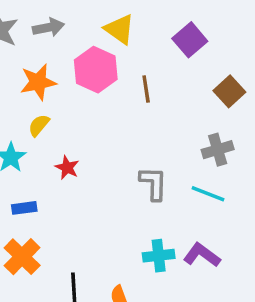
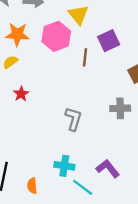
purple square: (190, 40) -> (109, 41), moved
cyan line: (208, 194) -> (83, 187), moved
purple L-shape: (202, 255) -> (108, 169), moved

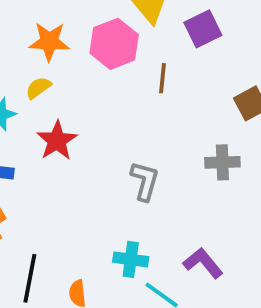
purple square: (109, 41) -> (203, 29), moved
red star: (21, 94) -> (57, 141), size x1.5

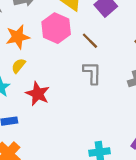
brown line: (163, 78) -> (90, 41), turned -36
gray L-shape: (145, 181) -> (92, 73), moved

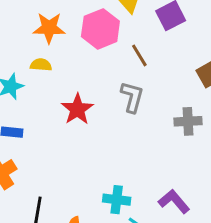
yellow semicircle: (18, 66) -> (41, 65), turned 42
red star: (38, 94) -> (77, 109), moved

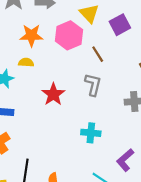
cyan cross: (117, 200) -> (91, 133), moved
purple L-shape: (174, 201) -> (125, 160), turned -90

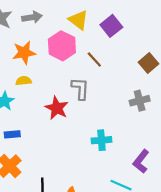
gray L-shape: (93, 85) -> (80, 89), moved

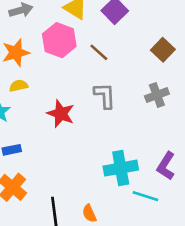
gray L-shape: (80, 89) -> (105, 96), moved
cyan cross: (101, 140) -> (121, 168), moved, size x1.4

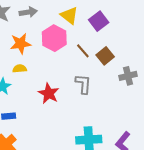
brown square: (163, 50) -> (105, 56), moved
gray cross: (157, 95) -> (128, 76), moved

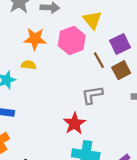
purple square: (99, 21) -> (120, 44), moved
gray L-shape: (83, 84) -> (92, 95), turned -115
red star: (49, 93) -> (75, 124), moved

